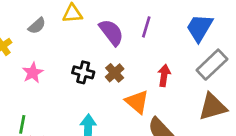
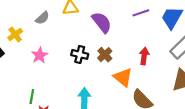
purple line: (146, 27) -> (141, 13), moved, turned 56

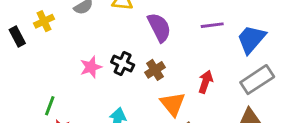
pink star: (40, 55) -> (91, 67), moved

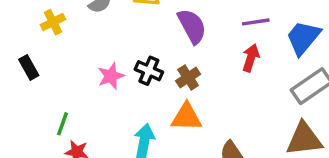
black rectangle: (17, 36) -> (29, 67), moved
red arrow: (206, 82) -> (251, 58), moved
orange triangle: (173, 104) -> (186, 117), moved, turned -48

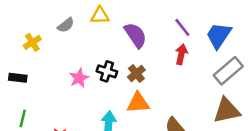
purple line: (256, 22) -> (182, 27), turned 66
black rectangle: (29, 67) -> (18, 78), turned -48
green line: (62, 124) -> (23, 118), moved

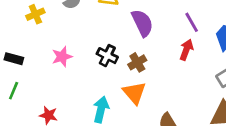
black rectangle: (18, 78) -> (14, 59), moved
pink star: (79, 78) -> (62, 57), moved
orange triangle: (138, 103) -> (134, 93), turned 45

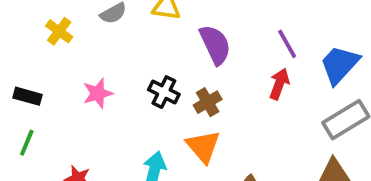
yellow cross: (35, 14) -> (59, 31), turned -30

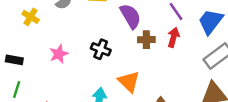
brown cross: (208, 102) -> (146, 40), moved, turned 35

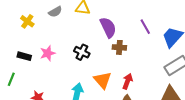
red arrow: (173, 37) -> (127, 81), moved
black rectangle: (14, 60) -> (24, 56), moved

